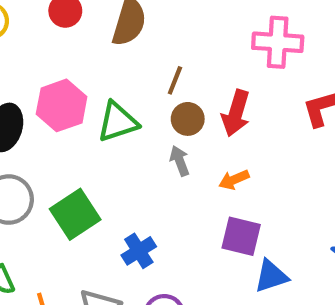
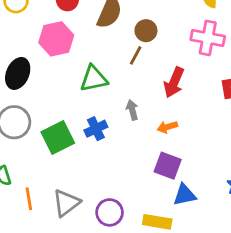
pink hexagon: (62, 105) -> (56, 39), moved
brown circle: (188, 119) -> (146, 31), moved
blue cross: (139, 251) -> (96, 129), moved

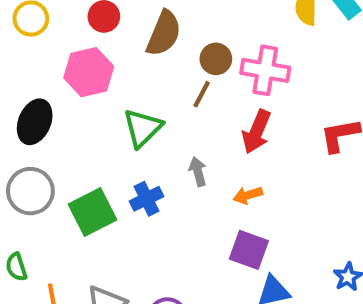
pink cross: (208, 38) -> (265, 70), moved
green triangle: (94, 79) -> (143, 128), turned -32

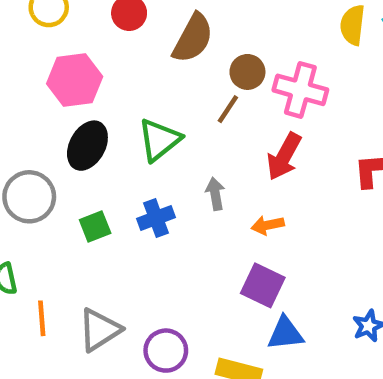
pink hexagon: (89, 72) -> (75, 80), moved
black ellipse: (35, 122) -> (87, 146), moved
green square: (92, 212) -> (95, 227), size x0.6

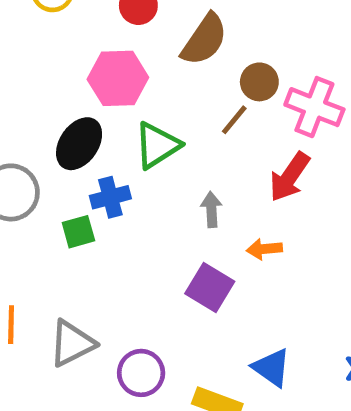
pink hexagon: (75, 80) -> (118, 78), moved
blue cross: (156, 218) -> (110, 197), moved
purple square: (263, 285) -> (210, 288), moved
blue triangle: (285, 333) -> (272, 368), turned 36

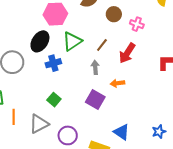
pink cross: (314, 107) -> (137, 24), size x0.6
brown line: (234, 120) -> (102, 45), moved
green square: (78, 232) -> (54, 100), moved, turned -32

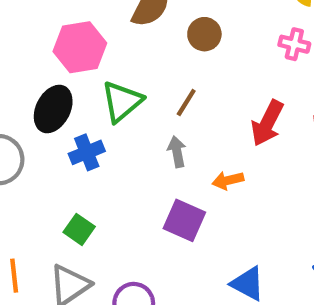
pink cross: (137, 24) -> (294, 44), moved
red arrow: (127, 53) -> (267, 123), moved
green square: (54, 100) -> (79, 229), moved

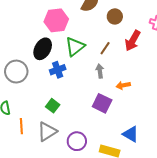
red arrow: (267, 123) -> (133, 41), moved

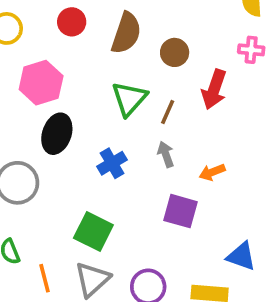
pink hexagon: (56, 20) -> (41, 83), moved
green triangle: (75, 47) -> (129, 99), moved
blue cross: (58, 70) -> (112, 163), moved
green square: (53, 106) -> (93, 232), size x1.5

